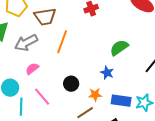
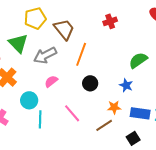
brown trapezoid: (45, 17) -> (64, 29), turned -120
black circle: (71, 84) -> (90, 83), moved
pink line: (42, 97) -> (72, 113), moved

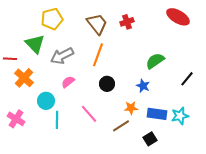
brown trapezoid: (64, 29) -> (97, 24), moved

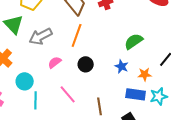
pink semicircle: (68, 82) -> (55, 62), moved
orange star: (131, 108) -> (145, 74), moved
brown line: (121, 126) -> (100, 106), turned -66

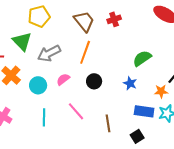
orange star: (145, 74) -> (161, 91), moved
cyan circle: (25, 81) -> (38, 85), moved

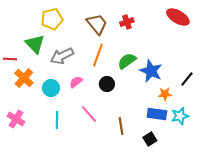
green semicircle: (142, 58) -> (127, 61), moved
blue star: (130, 83) -> (151, 71), moved, size x1.6
orange star: (161, 91) -> (165, 94), moved

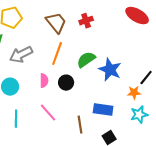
pink semicircle: (76, 82) -> (44, 81), moved, turned 128
orange star: (165, 94) -> (134, 93), moved
blue rectangle: (157, 114) -> (103, 110), moved

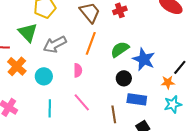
black circle: (66, 83) -> (124, 78), moved

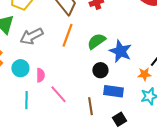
pink semicircle: (78, 70) -> (40, 75), moved

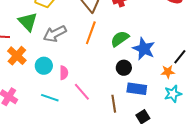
cyan line: (26, 100) -> (50, 98), turned -72

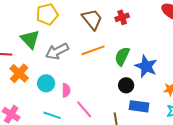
orange line: (91, 33) -> (93, 50), turned 50
green semicircle: (120, 39) -> (122, 56), turned -30

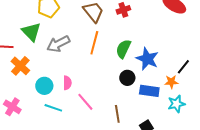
orange line: (93, 50) -> (94, 43), turned -55
cyan circle: (46, 83) -> (44, 86), moved
blue rectangle: (139, 106) -> (149, 91), moved

